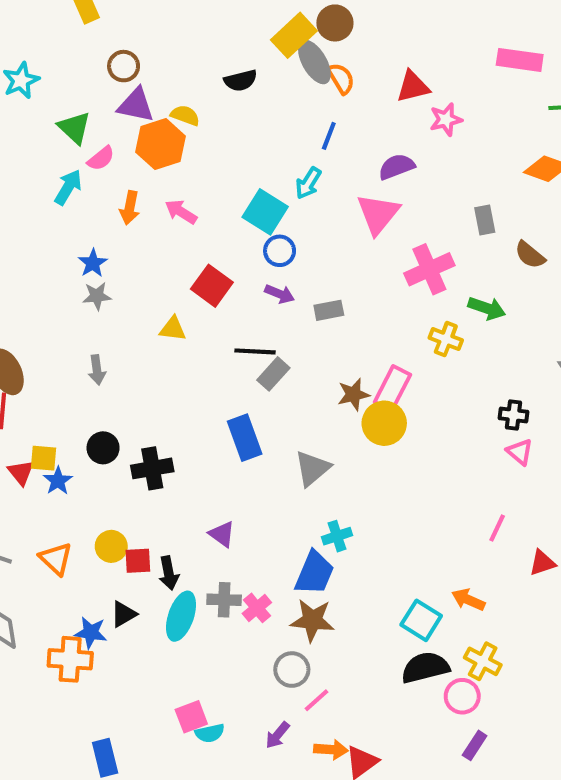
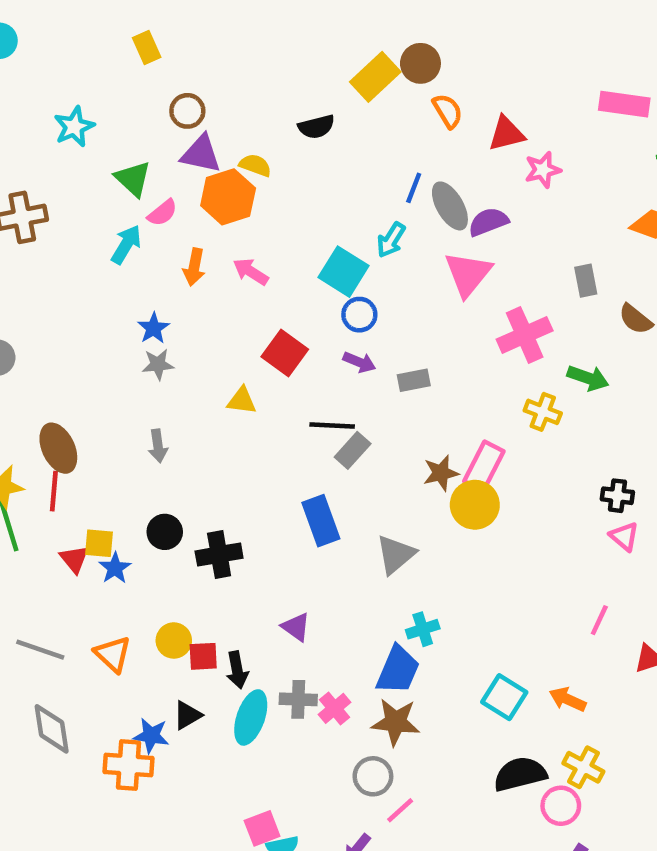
gray ellipse: (314, 62) -> (450, 206), moved
orange semicircle: (341, 78) -> (448, 111), moved
cyan square: (421, 620) -> (504, 697), moved

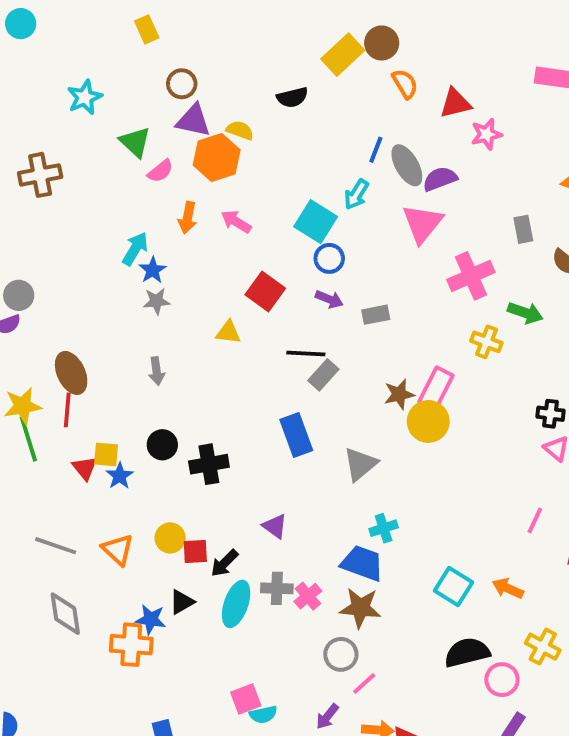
cyan arrow: (126, 244) -> (135, 249), moved
black arrow: (237, 670) -> (224, 563), turned 56
blue trapezoid: (398, 670) -> (362, 563), turned -93
yellow cross: (583, 767) -> (543, 647), moved

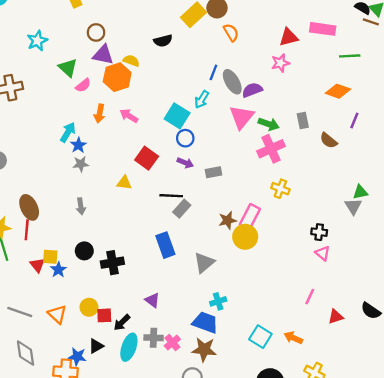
red triangle: (455, 103) -> (289, 37), moved
green arrow: (525, 313) -> (269, 124), moved

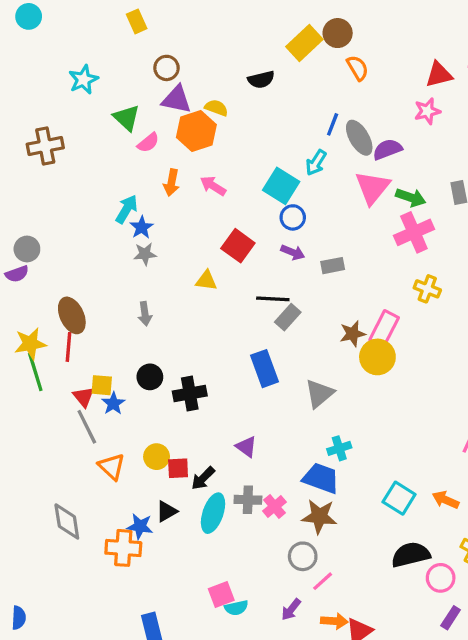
gray line: (20, 312) -> (87, 427), moved, turned 45

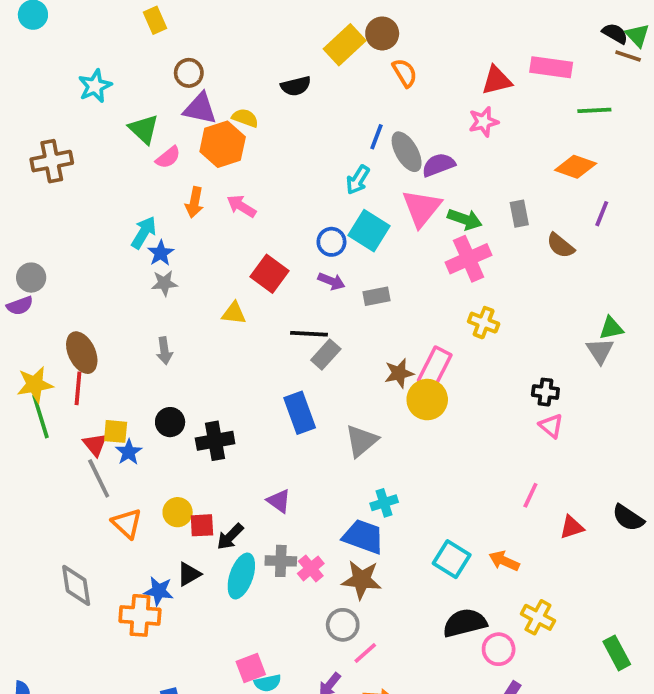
cyan square: (281, 186) -> (369, 231), moved

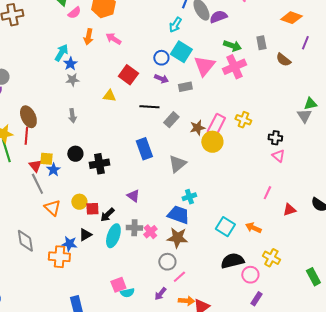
pink triangle: (422, 208) -> (204, 66), moved
yellow cross: (484, 323) -> (243, 120), moved
gray rectangle: (326, 354) -> (171, 120), moved

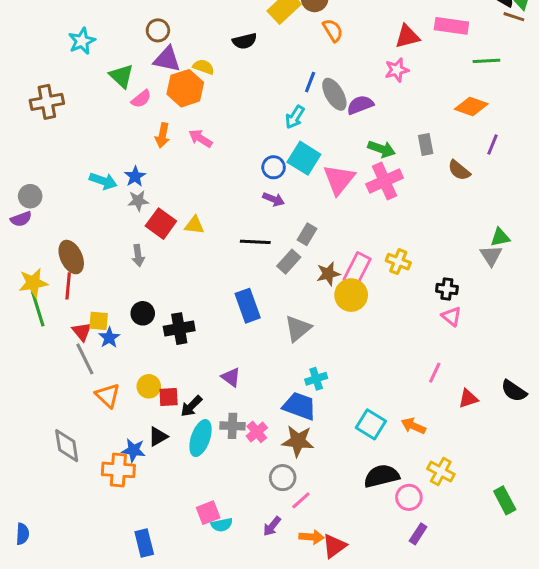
cyan arrow: (61, 53) -> (103, 181), moved, turned 78
red square: (128, 75) -> (161, 224), moved
gray rectangle: (185, 87) -> (307, 234), moved, turned -48

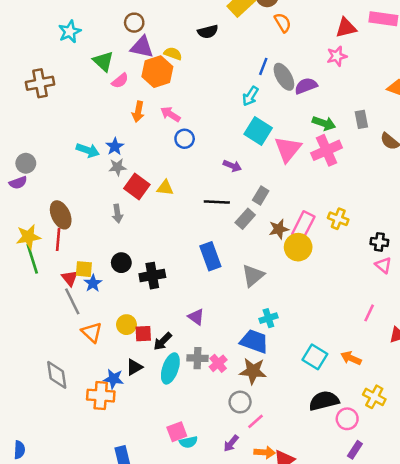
blue circle: (274, 167) -> (185, 139), moved

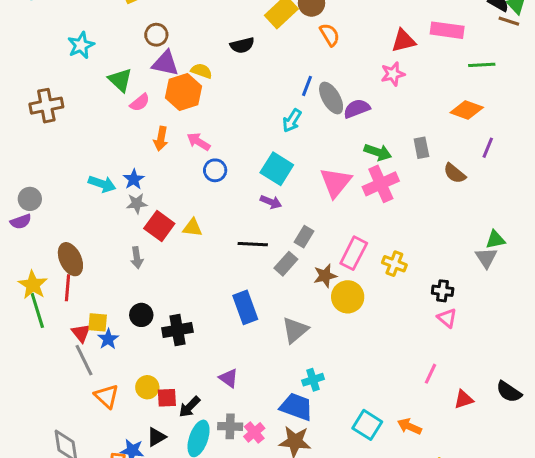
cyan square: (258, 131) -> (277, 169), moved
pink rectangle: (303, 225) -> (354, 253), moved
yellow star: (28, 237) -> (33, 285), turned -30

